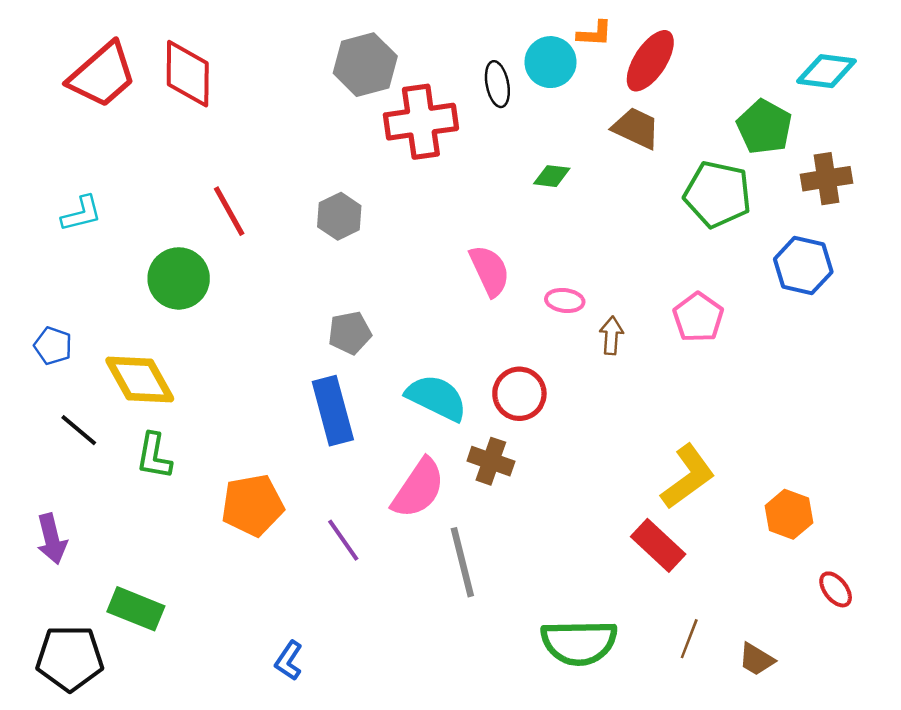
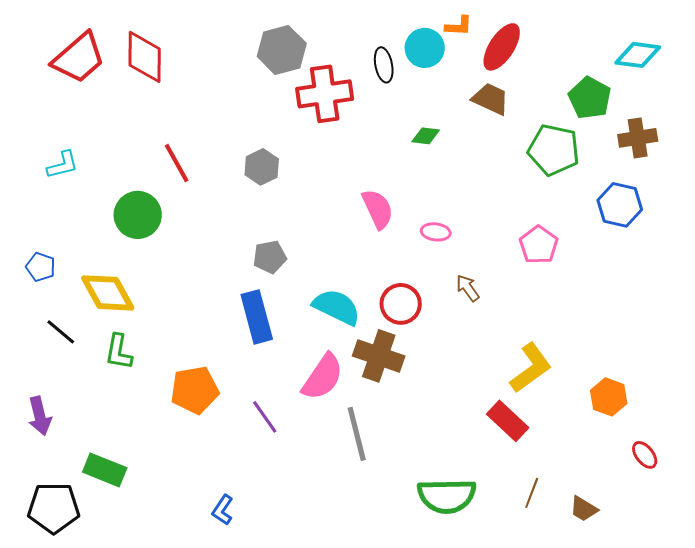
brown arrow: (611, 335) -> (468, 288), moved, turned -40
brown cross: (491, 461) -> (379, 356), size x1.4

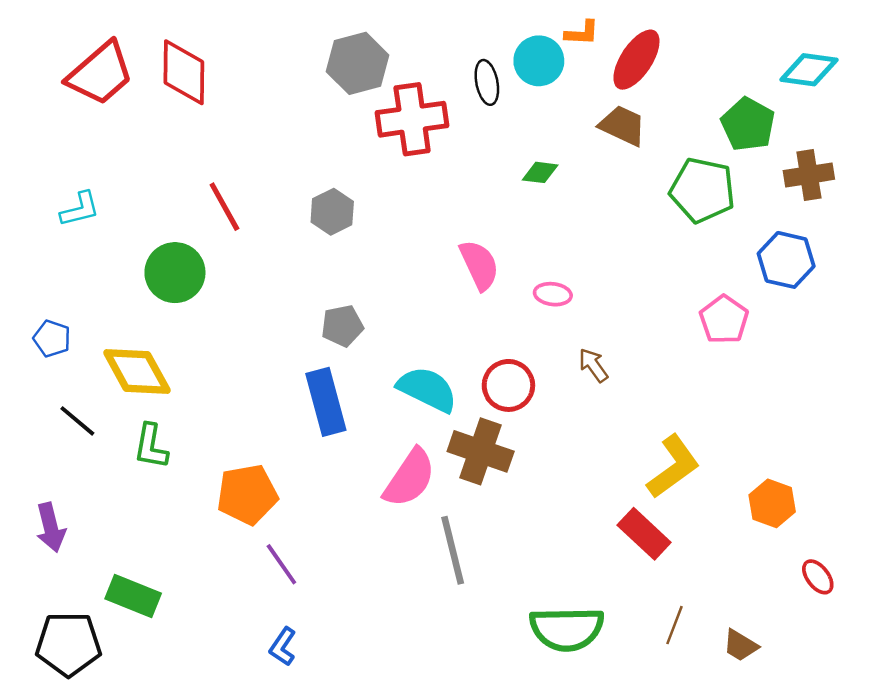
pink pentagon: (539, 245) -> (724, 320), moved
purple line: (265, 417) -> (281, 564), moved

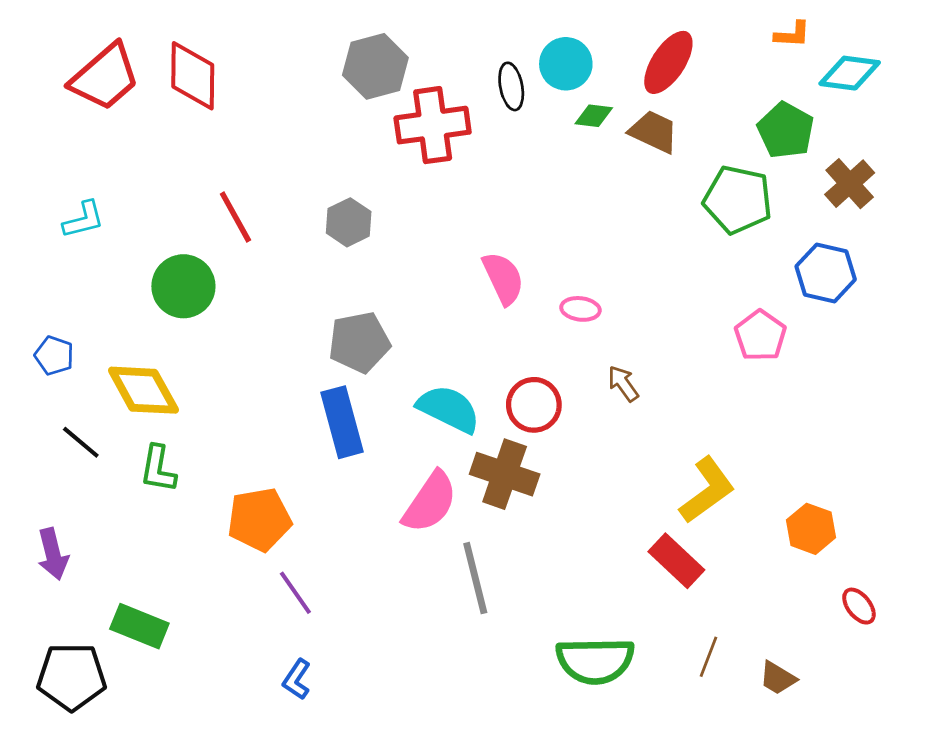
orange L-shape: (582, 33) -> (792, 34), moved
green diamond: (540, 172) -> (594, 116), moved
brown cross: (809, 175) -> (850, 184), turned -33
gray pentagon: (342, 326) -> (359, 342), size x1.4

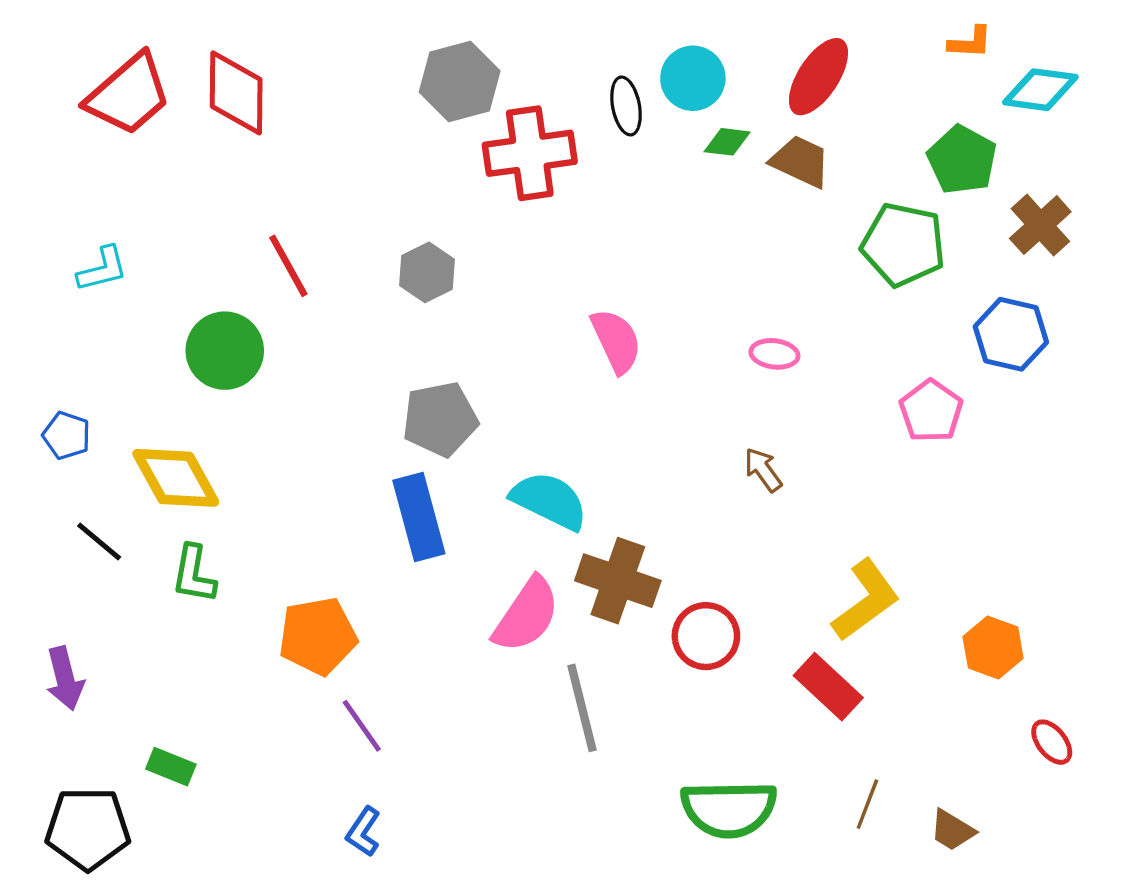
pink ellipse: (580, 309) -> (774, 354), moved
red circle: (534, 405) -> (706, 636), moved
green rectangle: (139, 626) -> (171, 767), size x0.7

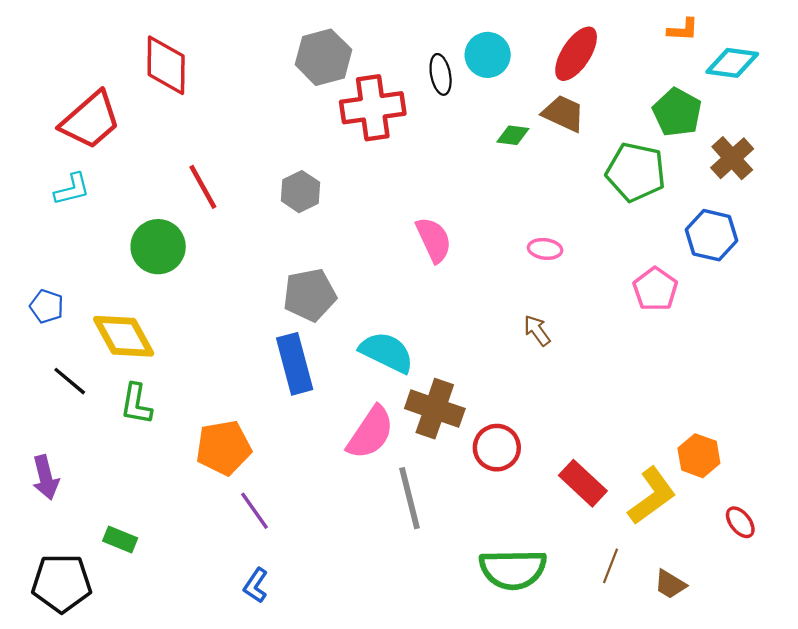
red trapezoid: (129, 95) -> (90, 120), moved
green diamond: (727, 142) -> (513, 135), moved
yellow L-shape: (866, 600) -> (652, 496), moved

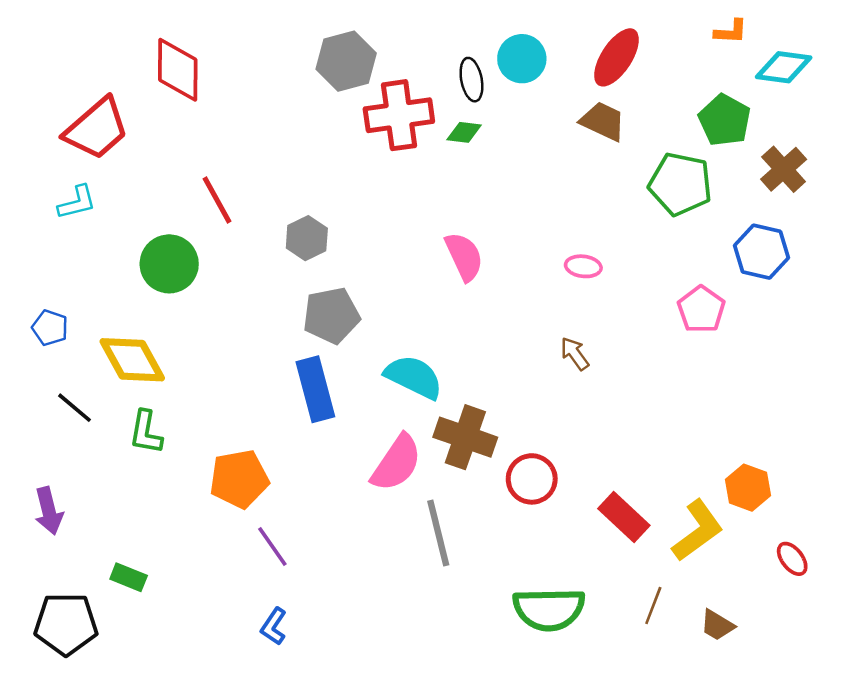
green diamond: (513, 135) -> (464, 132), moved
gray hexagon: (300, 192) -> (307, 238), moved

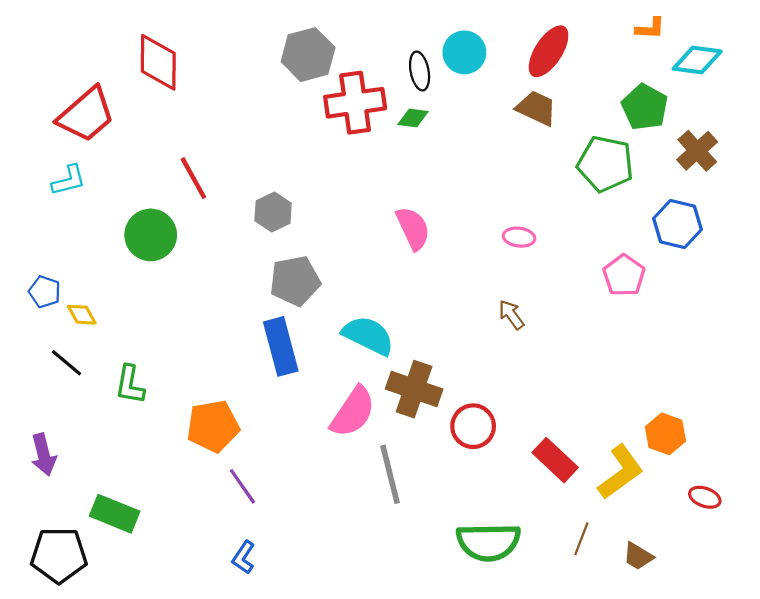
yellow diamond: (132, 360) -> (82, 315), moved, size x0.5
red ellipse: (792, 559) -> (705, 497), turned -32
green rectangle: (129, 577) -> (115, 514), size x1.5

